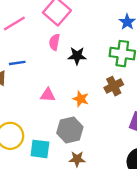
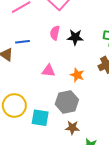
pink semicircle: (54, 42) -> (55, 33), moved

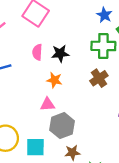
pink triangle: (48, 71) -> (47, 104), moved
orange star: (77, 75) -> (54, 80), moved

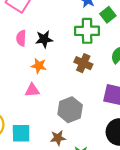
brown cross: (99, 78) -> (83, 63), turned -30
gray hexagon: (62, 126) -> (70, 110), moved

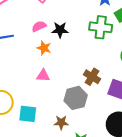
pink semicircle: (21, 38) -> (39, 26), turned 56
brown cross: (83, 63) -> (92, 77), moved
orange star: (39, 66) -> (44, 48), moved

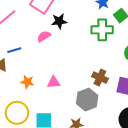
black star: (60, 30) -> (59, 21), moved
orange star: (44, 48) -> (27, 82), moved

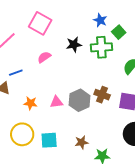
black star: (59, 21) -> (74, 45), moved
gray hexagon: (87, 100) -> (80, 100), moved

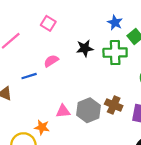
pink square: (40, 23) -> (48, 23), size x0.6
blue line: (16, 73) -> (29, 76), moved
orange star: (31, 103) -> (42, 127), moved

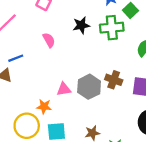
pink semicircle: (51, 61) -> (49, 40), turned 96
blue line: (29, 76) -> (16, 58), moved

